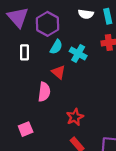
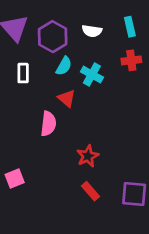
white semicircle: (86, 14) -> (92, 31), moved
pink square: (26, 129) -> (15, 179), moved

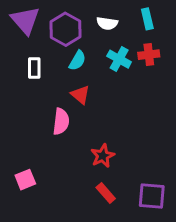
cyan cross: (92, 75) -> (119, 59), moved

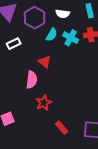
cyan semicircle: (77, 61) -> (52, 35), moved
white rectangle: (34, 68) -> (14, 44), turned 64
red star: (103, 156) -> (44, 103), moved

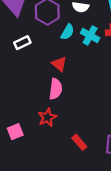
pink semicircle: (32, 80) -> (56, 89), moved
red star: (44, 103) -> (47, 117), moved

